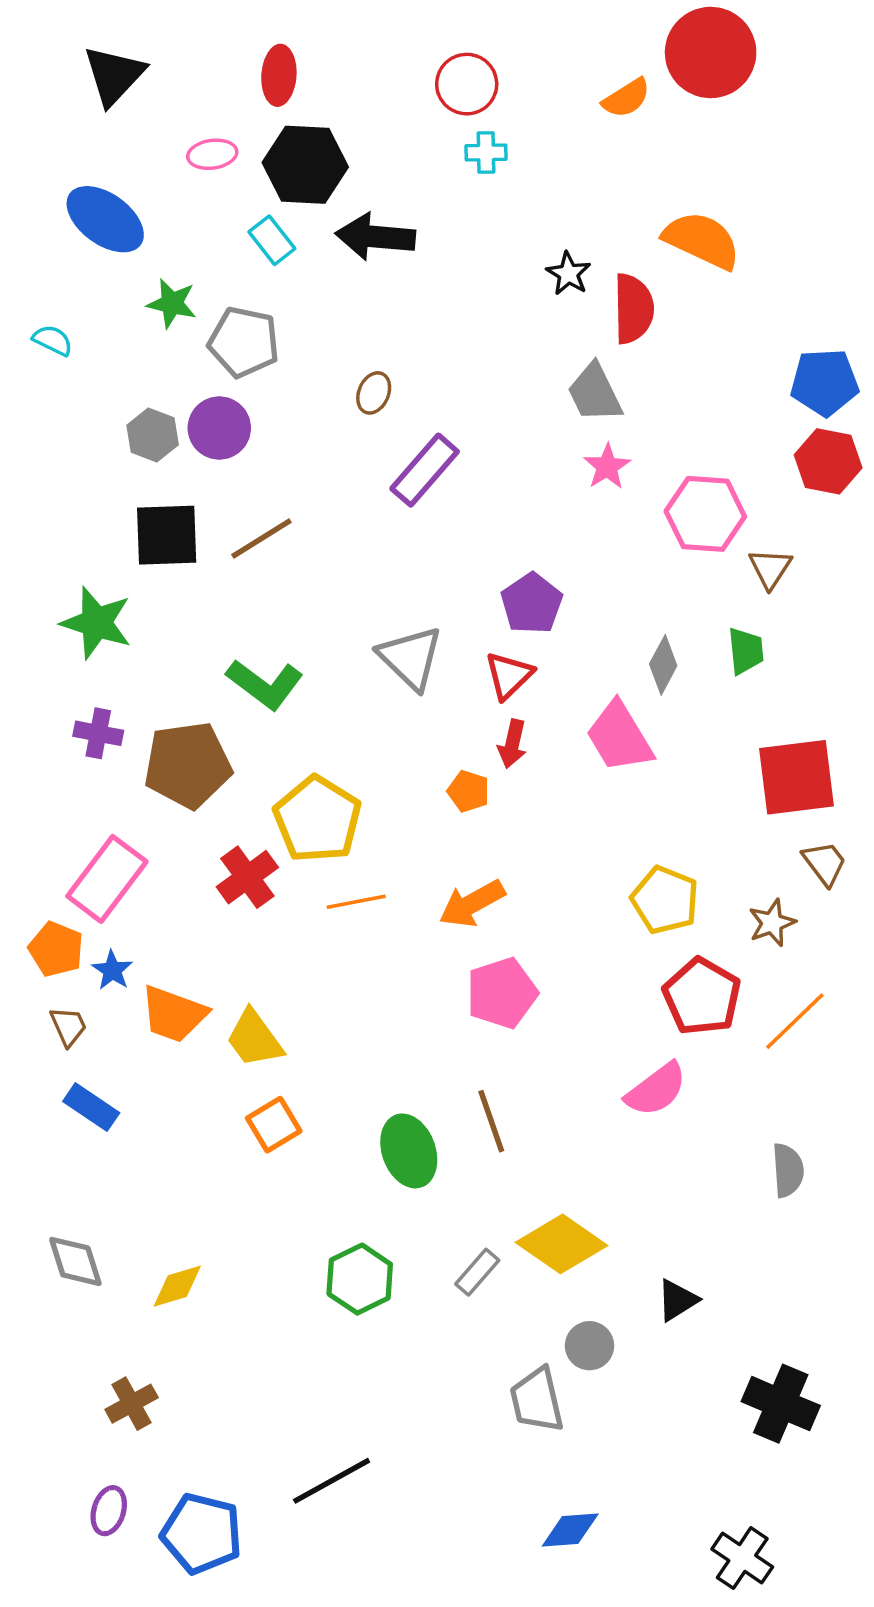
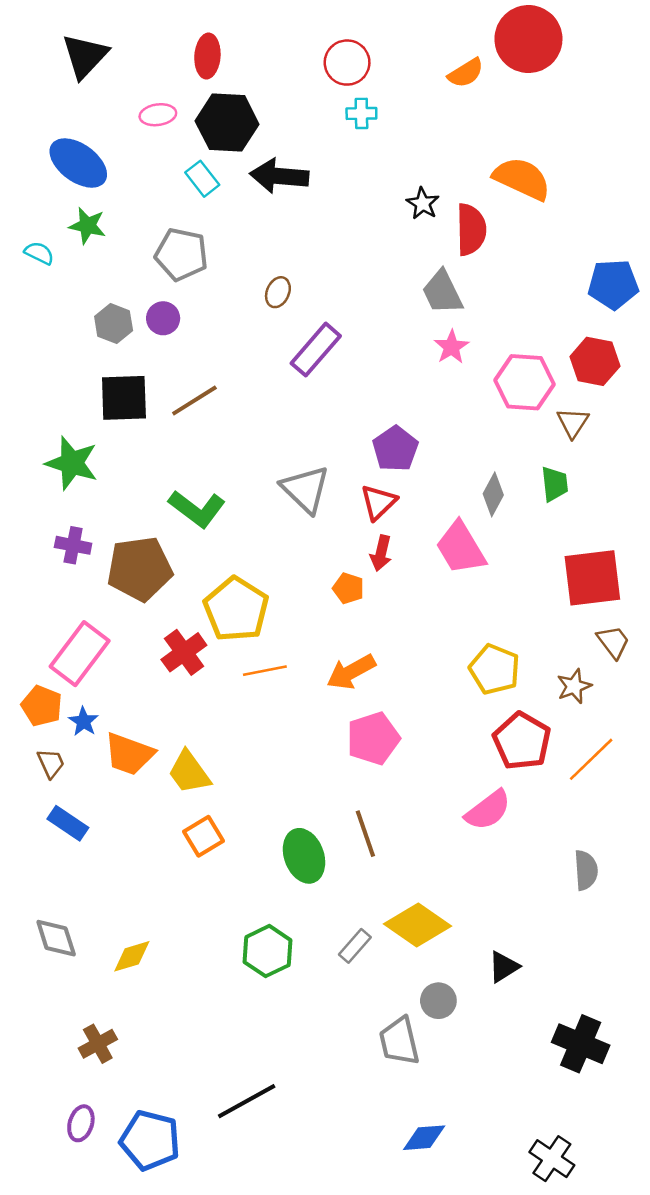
green star: (172, 303) -> (87, 226), moved
purple circle: (219, 428) -> (163, 318), size x0.7
red hexagon: (828, 461) -> (595, 361), moved

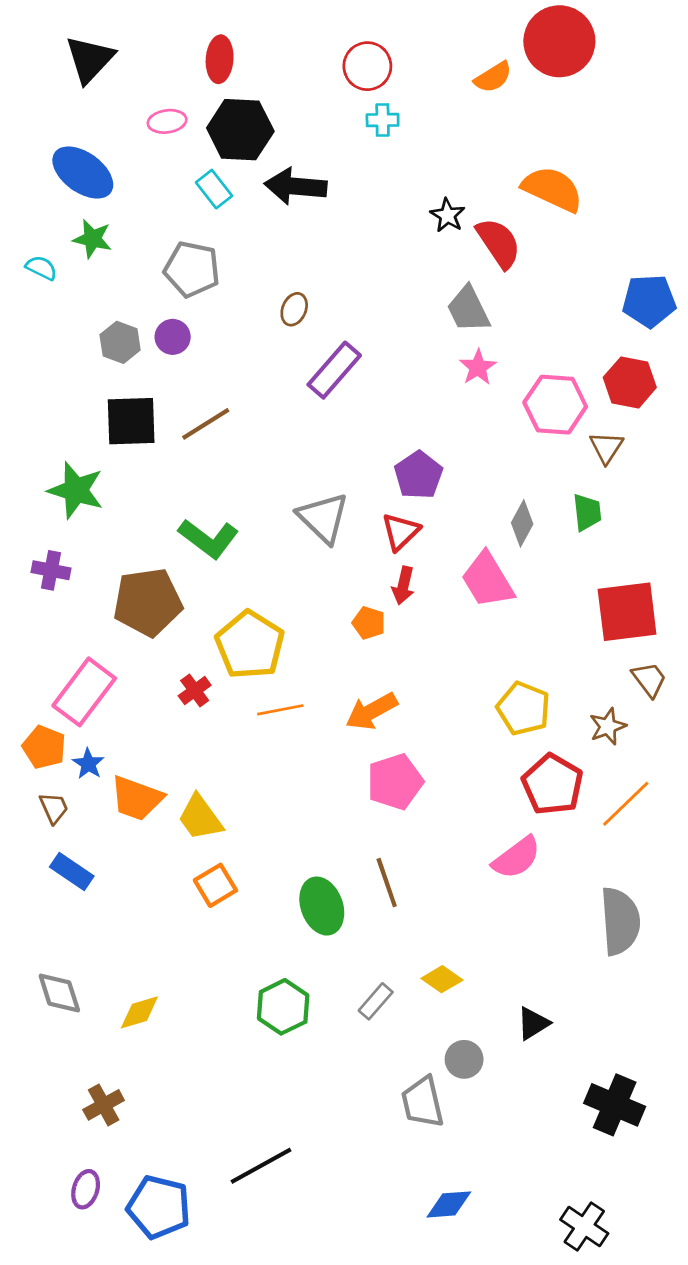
red semicircle: (471, 230) -> (499, 243), turned -33
purple cross: (73, 545) -> (51, 570), moved
red cross: (184, 652) -> (195, 691), size x0.7
gray semicircle: (586, 870) -> (620, 921), size x1.6
yellow diamond: (418, 925) -> (442, 979), size x0.6

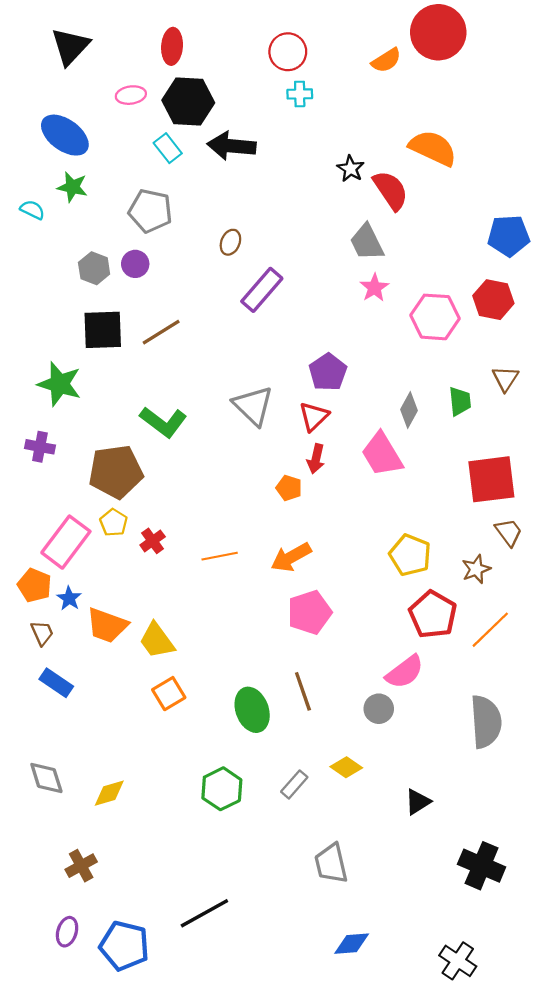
brown triangle: (606, 447) -> (505, 379), moved
yellow pentagon: (250, 645) -> (114, 523), moved, size x0.5
gray circle: (464, 1059) -> (379, 709), moved

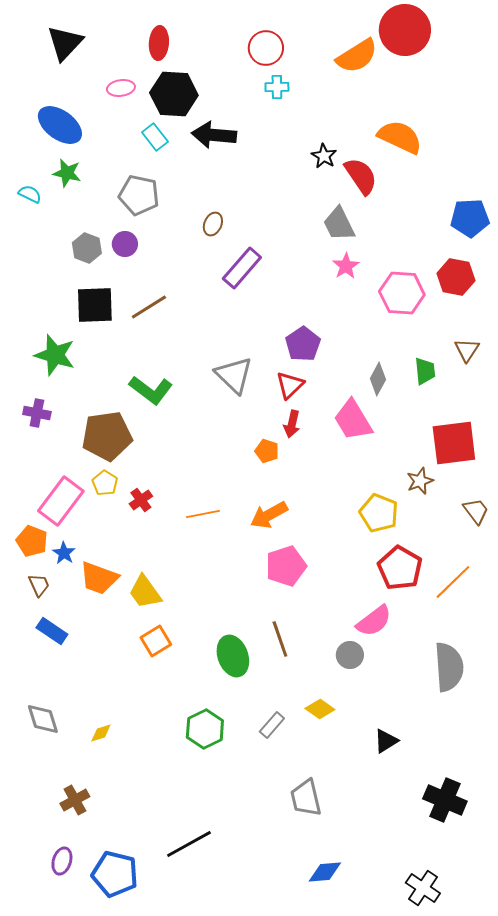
orange semicircle: (386, 60) -> (357, 56), size x1.5
brown trapezoid: (509, 532) -> (476, 511), moved
brown star: (476, 569) -> (420, 481), moved
yellow diamond: (109, 793) -> (101, 733), size x0.7

